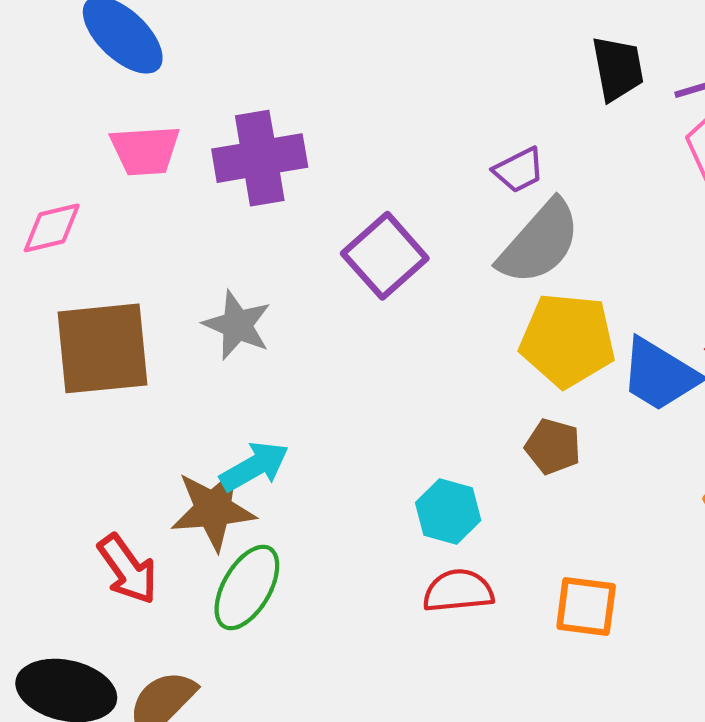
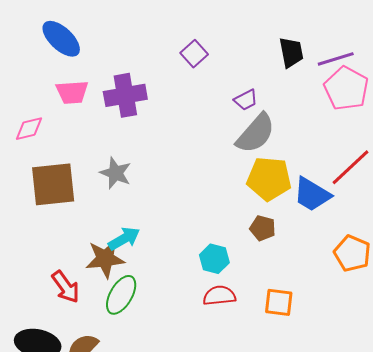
purple square: (385, 256) -> (194, 54), moved, size x0.7

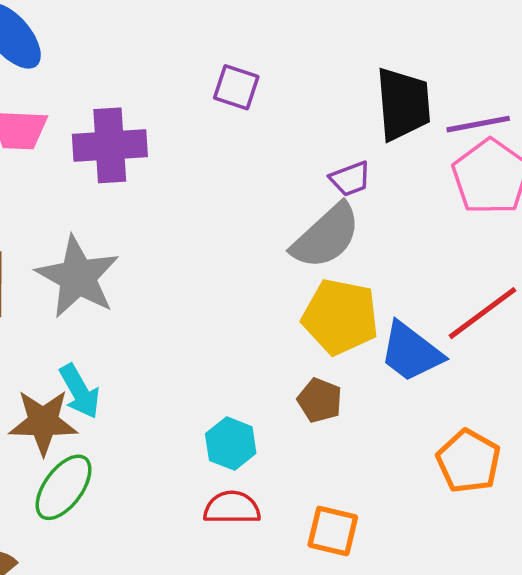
black trapezoid: (291, 52) -> (403, 104), size x1.4
purple square: (194, 54) -> (236, 87), turned -36
purple trapezoid: (246, 100) -> (350, 179), moved
gray star: (116, 173) -> (78, 277), size x1.5
cyan arrow: (124, 239) -> (80, 391), turned 84

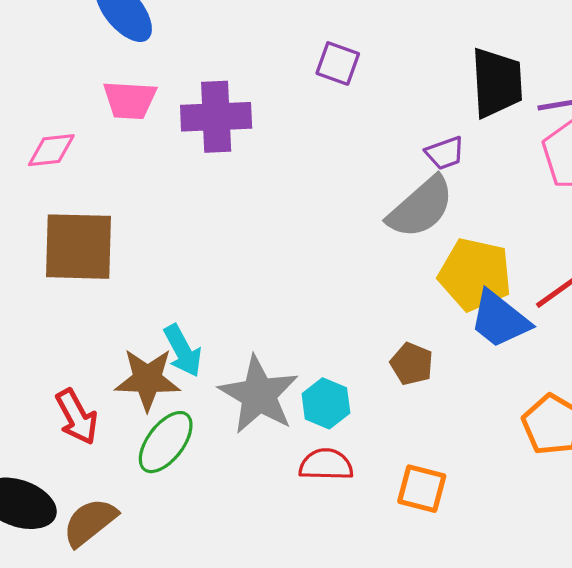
gray star: (78, 277) -> (259, 395), moved
yellow pentagon: (340, 317) -> (475, 274), moved

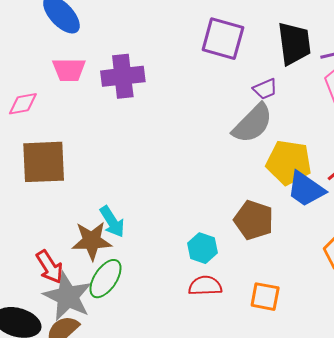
purple square: (338, 63) -> (223, 39), moved, size x1.6
brown pentagon: (412, 364) -> (254, 220), size x1.5
gray star: (259, 395) -> (68, 296), moved

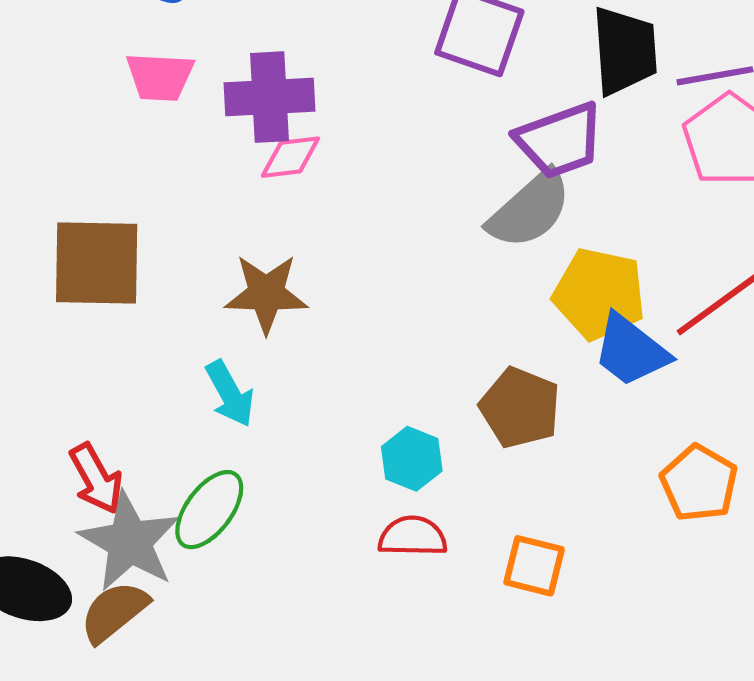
purple trapezoid: (265, 89) -> (560, 140), size x1.8
pink diamond: (23, 104) -> (290, 157), moved
brown star: (92, 241) -> (266, 294), moved

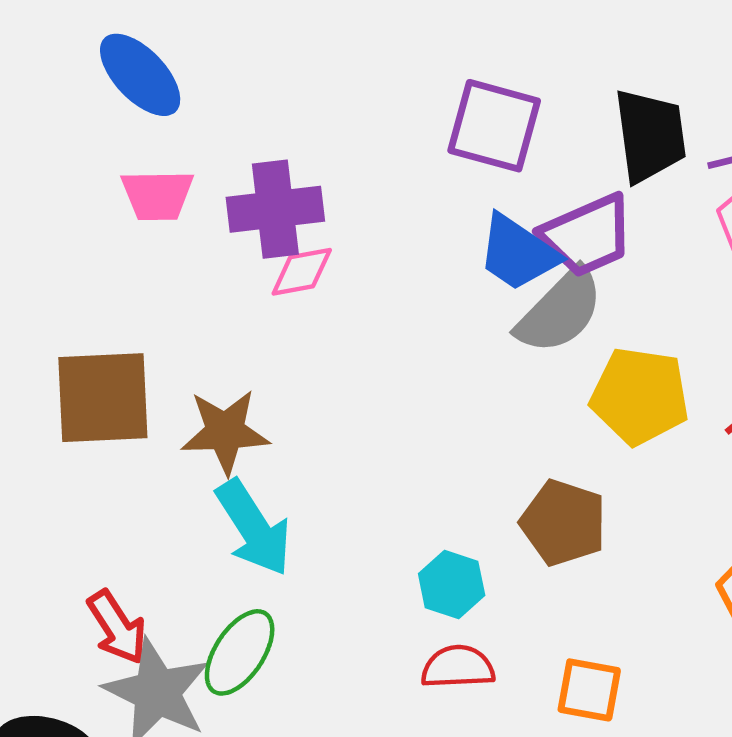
brown star: (266, 294) -> (225, 432), moved
blue trapezoid: (631, 351) -> (518, 253), moved
cyan arrow: (230, 394) -> (254, 528), size x1.4

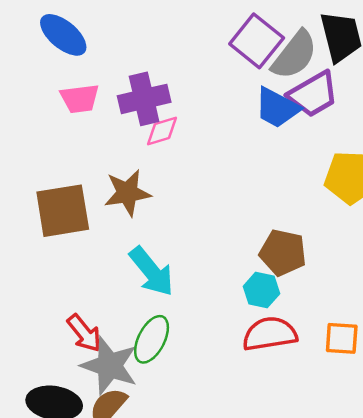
purple square: (494, 126) -> (257, 41), turned 30
gray semicircle: (560, 311) -> (294, 55), moved
brown star: (225, 432) -> (127, 193), moved
brown pentagon: (563, 523) -> (283, 253), moved
red semicircle: (458, 667) -> (270, 334), size x1.4

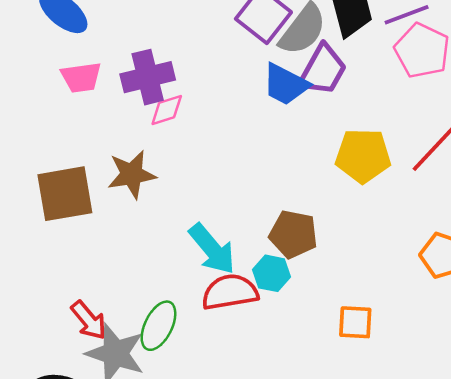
purple trapezoid: (313, 94) -> (323, 70), turned -30
cyan arrow: (152, 271) -> (212, 249), moved
red semicircle: (270, 334) -> (230, 292), moved

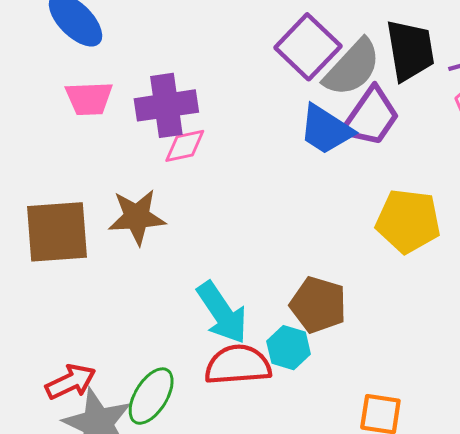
red arrow: (89, 320) -> (71, 382), turned -81

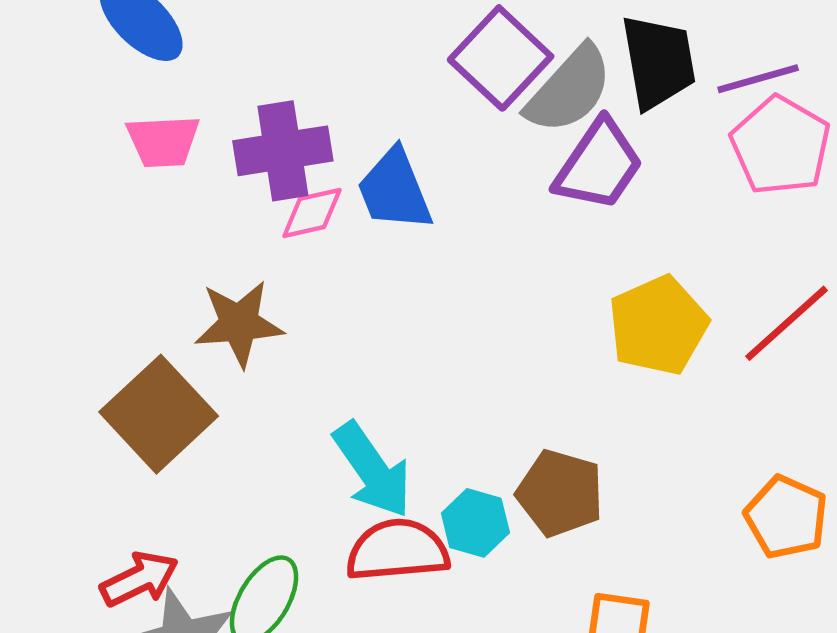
blue trapezoid: (326, 130) -> (395, 190), moved, turned 36
yellow pentagon: (408, 221) -> (658, 325), turned -30
brown square: (57, 232) -> (159, 414), moved, turned -38
brown pentagon: (318, 305) -> (560, 493), moved

